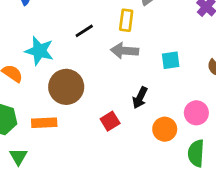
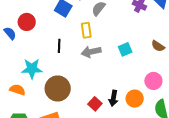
black line: (84, 31) -> (59, 46), turned -40
black arrow: (140, 98) -> (113, 98), moved

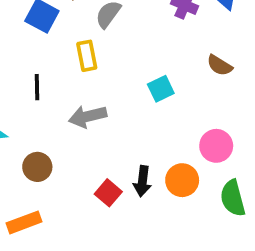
brown semicircle: (158, 46) -> (220, 65), moved
gray arrow: (91, 52) -> (88, 116), moved
brown circle: (58, 88) -> (37, 167), size x0.6

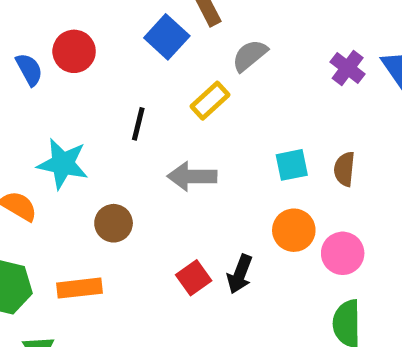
yellow rectangle: (87, 56) -> (210, 101), turned 44
brown semicircle: (220, 65) -> (344, 169), moved, turned 50
orange circle: (182, 180) -> (294, 230), moved

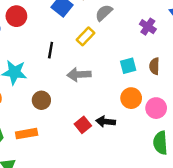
purple cross: (348, 68) -> (148, 27), moved
black arrow: (240, 274) -> (106, 122), turned 78

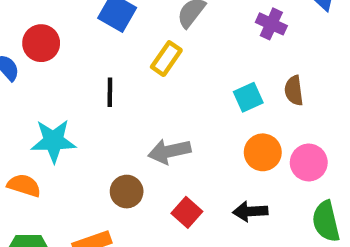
gray arrow: (79, 75) -> (169, 151), moved
brown circle: (41, 100) -> (127, 192), moved
black arrow: (106, 122) -> (250, 211), moved

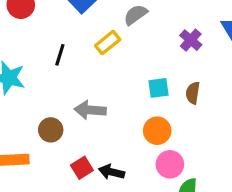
pink circle: (309, 162) -> (170, 164), moved
black arrow: (250, 211) -> (112, 172), moved
red square: (187, 212) -> (82, 168), moved

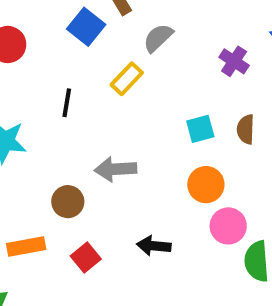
red square: (82, 168) -> (86, 257), moved

